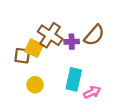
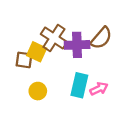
purple cross: (72, 42) -> (77, 45), size x1.5
pink arrow: (92, 92) -> (99, 89), moved

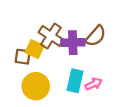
yellow circle: (38, 91) -> (36, 86), size x1.6

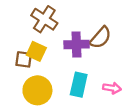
brown cross: (51, 36) -> (44, 19), moved
pink arrow: (94, 84) -> (112, 88), moved, turned 35

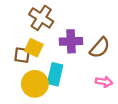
brown semicircle: (101, 38) -> (100, 48), moved
cyan rectangle: (79, 85) -> (55, 74), moved

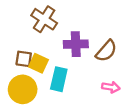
yellow square: (34, 48) -> (38, 63), moved
yellow circle: (35, 84) -> (23, 89), moved

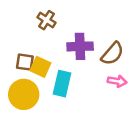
brown cross: (44, 19) -> (46, 20), size x0.7
pink arrow: (111, 87) -> (117, 81), moved

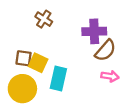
purple cross: (80, 46) -> (94, 31), moved

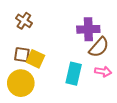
brown cross: (44, 19) -> (24, 21), moved
cyan rectangle: (58, 78) -> (74, 74), moved

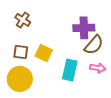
yellow square: (36, 59) -> (44, 53), moved

